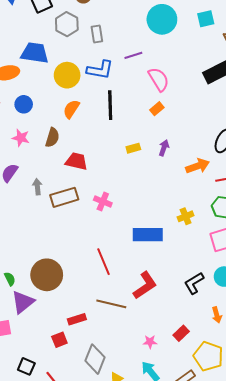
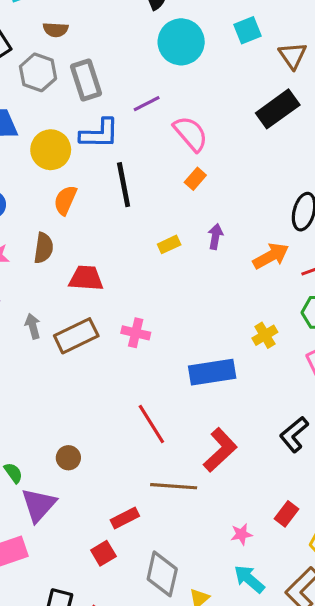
gray rectangle: (97, 34) -> (86, 80), size x1.4
brown circle: (47, 275) -> (68, 458), size x0.5

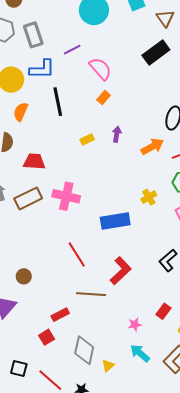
pink cross: (136, 333) -> (66, 196), size x1.5

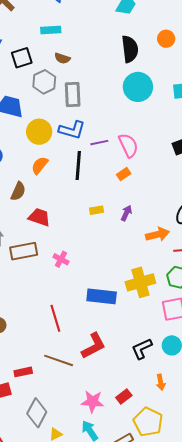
purple line: (72, 50) -> (99, 143), moved
pink cross: (66, 196) -> (61, 259), size x0.6
yellow cross: (149, 197) -> (140, 282), size x1.8
pink star: (135, 324) -> (92, 402), size x1.6

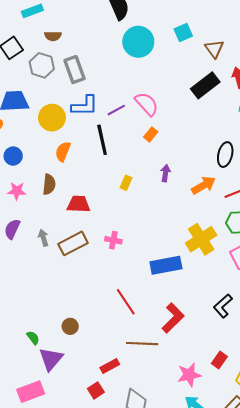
yellow rectangle: (96, 210) -> (126, 183), moved, turned -40

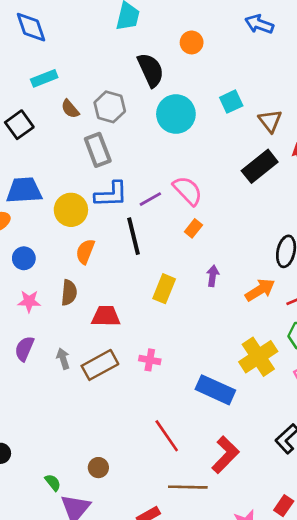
brown semicircle: (53, 36) -> (70, 109), turned 49
gray hexagon: (42, 65) -> (110, 107), moved
yellow rectangle: (126, 183) -> (164, 289), size x1.5
blue rectangle: (166, 265) -> (215, 390), turned 36

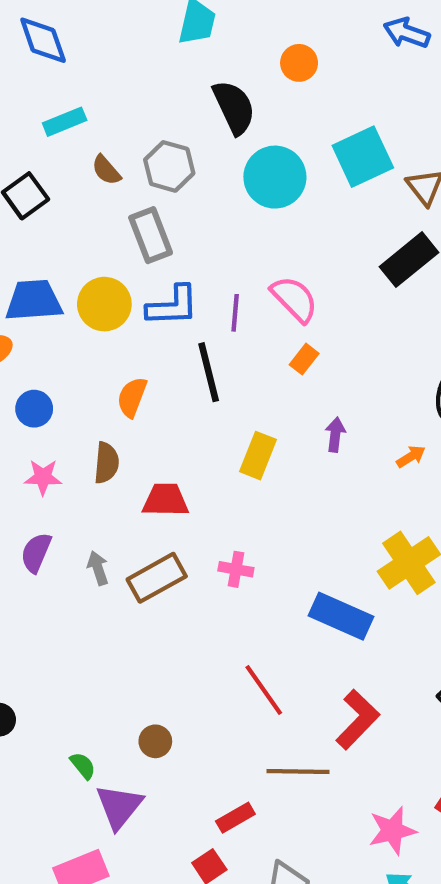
cyan square: (231, 102) -> (363, 157), size x1.6
purple line: (150, 199) -> (235, 313), turned -55
yellow circle: (71, 210) -> (104, 304), moved
orange arrow: (260, 290) -> (411, 456), size x0.6

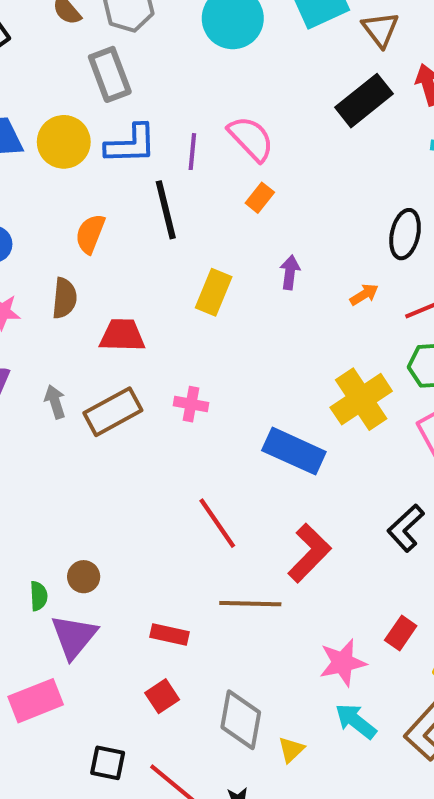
brown circle: (155, 741) -> (84, 577), moved
green semicircle: (83, 766) -> (39, 596), turned 36
red rectangle: (235, 818) -> (170, 635), moved, turned 42

